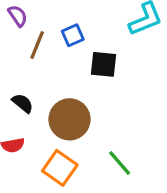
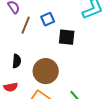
black semicircle: (23, 103) -> (17, 61), turned 56

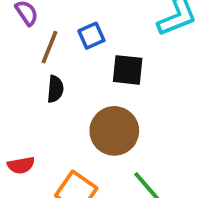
black semicircle: (17, 61) -> (55, 89), moved
brown circle: (46, 71) -> (114, 131), moved

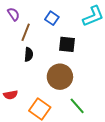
blue square: (91, 36) -> (52, 18), moved, turned -32

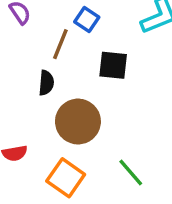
brown line: (26, 32) -> (60, 44), moved
brown circle: (60, 77) -> (78, 122), moved

